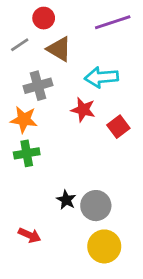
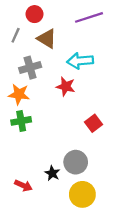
gray line: (20, 45) -> (16, 35), turned -32
red square: (118, 127) -> (93, 123), moved
black star: (66, 200) -> (52, 173), moved

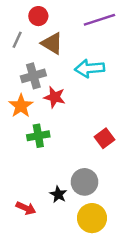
red star: (66, 86) -> (55, 97), moved
orange star: (19, 94) -> (21, 106), turned 30
green cross: (21, 121) -> (38, 136), moved

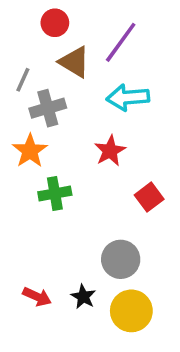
purple line: (99, 20) -> (121, 42), moved, turned -36
gray line: (17, 40) -> (23, 80), moved
red star: (55, 97) -> (110, 151), moved, turned 30
black star: (58, 194) -> (83, 297), moved

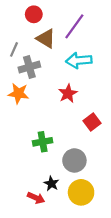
orange star: (30, 151) -> (18, 93), turned -30
green cross: (55, 194) -> (43, 142), moved
red arrow: (37, 297) -> (36, 198), moved

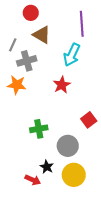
purple line: (74, 26) -> (82, 24), moved, turned -40
cyan arrow: (79, 60) -> (72, 55), turned -60
red square: (92, 122) -> (89, 120), moved

